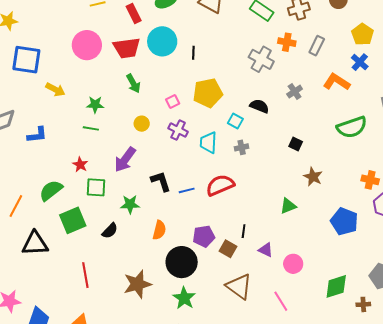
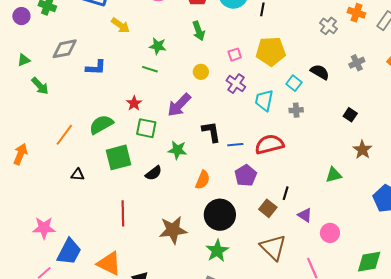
gray cross: (261, 59) -> (329, 26), size x0.7
purple pentagon: (204, 236) -> (246, 176), moved, turned -30
black triangle: (35, 244) -> (78, 175), size x0.5

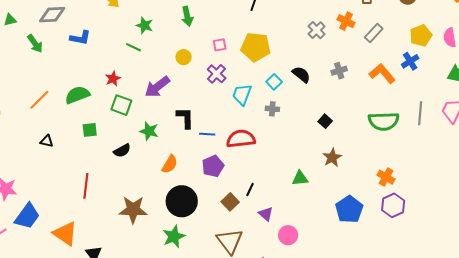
green arrow: (40, 86) -> (35, 44), moved
green square: (118, 157) -> (90, 130), size x0.6

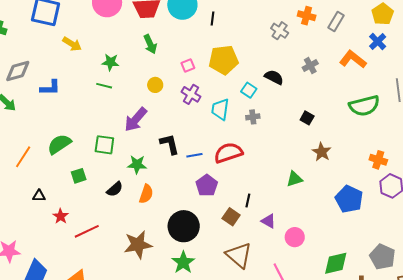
red star: (113, 79) -> (61, 216), moved
orange semicircle: (170, 164) -> (146, 194), moved
red line: (86, 186) -> (87, 231), turned 70

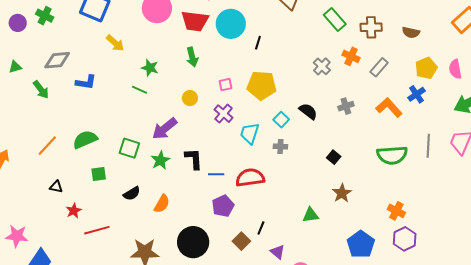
green star: (137, 164) -> (160, 160), moved, turned 30

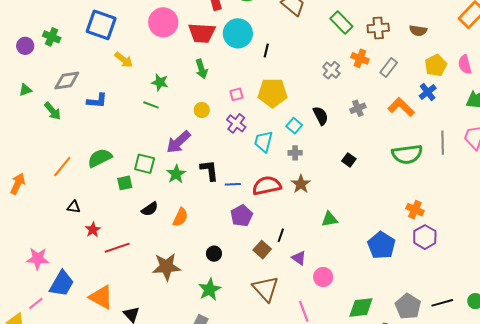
black semicircle: (308, 111) -> (321, 116), turned 30
green square: (99, 174) -> (125, 183), moved
brown star: (342, 193) -> (301, 184), moved
black circle: (193, 242) -> (214, 254), size x0.5

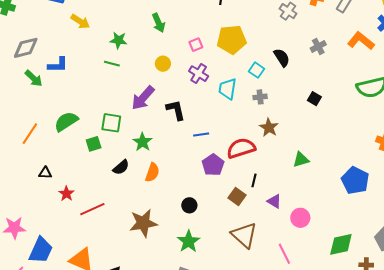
green arrow: (53, 111) -> (34, 78), moved
black L-shape: (209, 170) -> (176, 110), moved
green star: (176, 174) -> (143, 142), moved
red semicircle: (267, 186) -> (241, 148), moved

